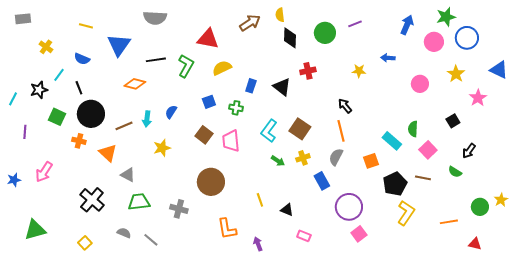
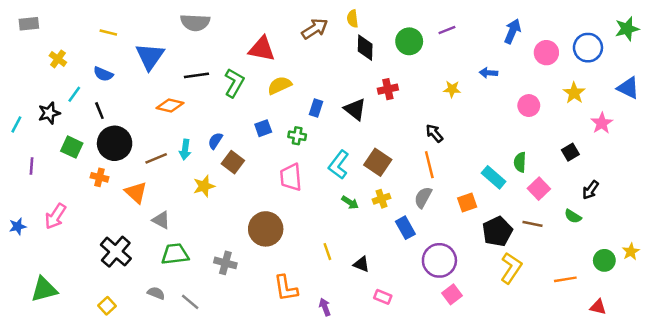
green star: (446, 17) -> (627, 29), moved
brown square: (204, 135) -> (233, 162), moved

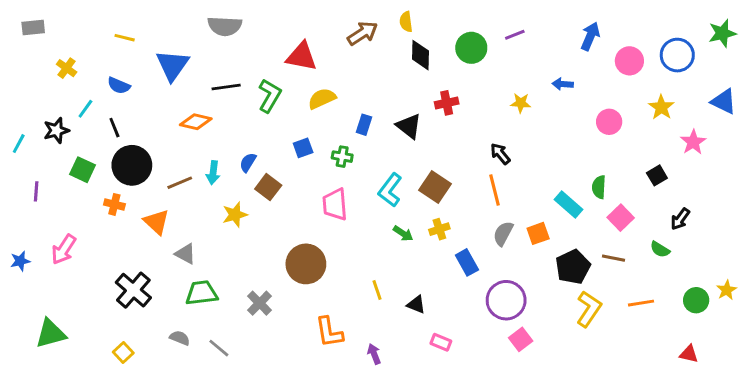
gray semicircle: (423, 197) -> (503, 233), moved
gray cross: (225, 263) -> (260, 303), turned 30
orange line: (565, 279) -> (641, 303), moved

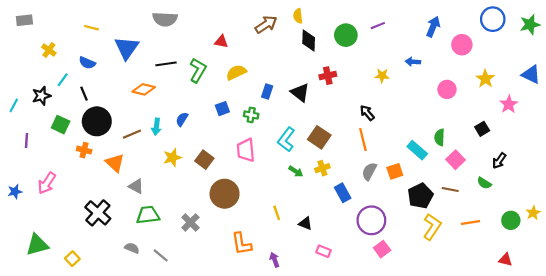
blue circle: (677, 55) -> (493, 19), moved
red triangle: (302, 57) -> (221, 42), size x0.6
brown square: (268, 187) -> (204, 160), moved
yellow square: (123, 352) -> (72, 259), moved

